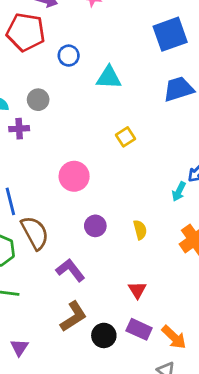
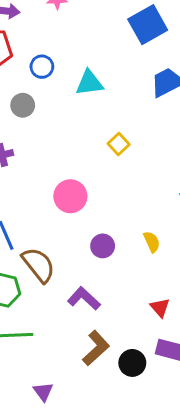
gray circle: (38, 100) -> (23, 105), moved

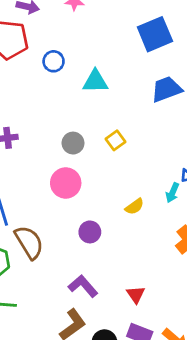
gray circle: (23, 105) -> (73, 143), moved
yellow semicircle: (152, 242) -> (135, 207), moved, turned 72
purple L-shape: (84, 298) -> (83, 286), moved

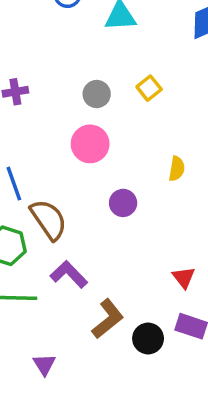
yellow semicircle: (135, 207) -> (177, 169), turned -42
purple L-shape: (83, 286) -> (69, 274), moved

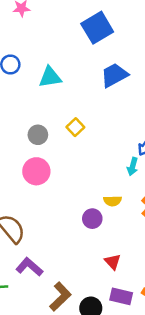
yellow semicircle: (177, 169) -> (113, 201), moved, turned 84
purple circle: (123, 203) -> (92, 219), moved

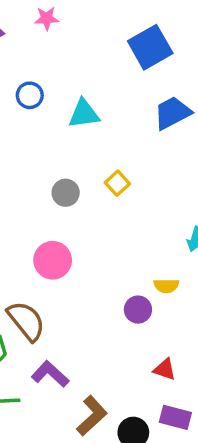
pink circle: (36, 171) -> (53, 260), moved
red triangle: (113, 262) -> (165, 369), turned -30

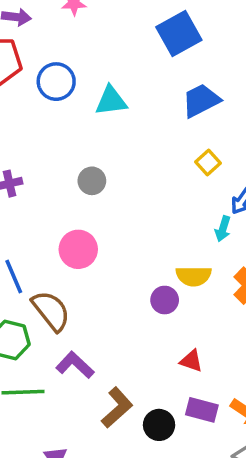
blue circle: (30, 95) -> (56, 82), size x1.4
yellow square: (117, 183) -> (208, 162), moved
yellow semicircle: (166, 286) -> (194, 276), size x1.4

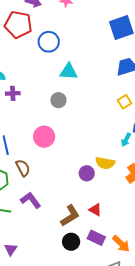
cyan triangle: (111, 101) -> (69, 72), moved
brown semicircle: (51, 311) -> (23, 168), size x0.7
brown L-shape: (117, 408) -> (70, 216), moved

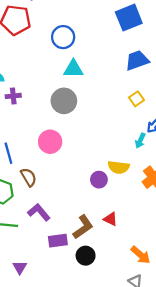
blue circle: (49, 42) -> (63, 37), moved
gray circle: (58, 100) -> (64, 101), size x1.5
purple rectangle: (96, 238) -> (58, 241), moved, turned -30

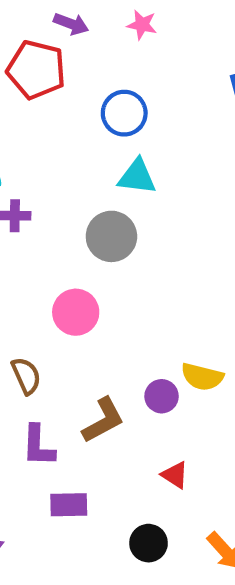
purple L-shape: (39, 212) -> (38, 446), turned -145
brown L-shape: (83, 227) -> (103, 420), moved
black circle: (86, 256) -> (149, 543), moved

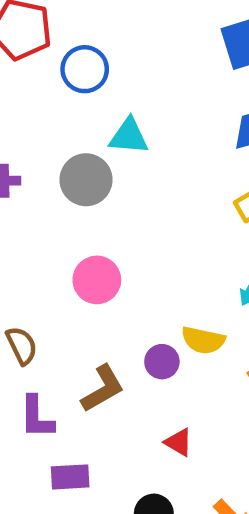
blue circle: (124, 113) -> (85, 69), moved
gray circle: (111, 236) -> (86, 180), moved
pink circle: (76, 312) -> (97, 280), moved

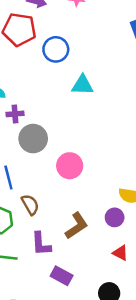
gray circle: (86, 180) -> (33, 139), moved
purple circle: (162, 362) -> (115, 217), moved
purple rectangle: (70, 477) -> (62, 276), turned 35

